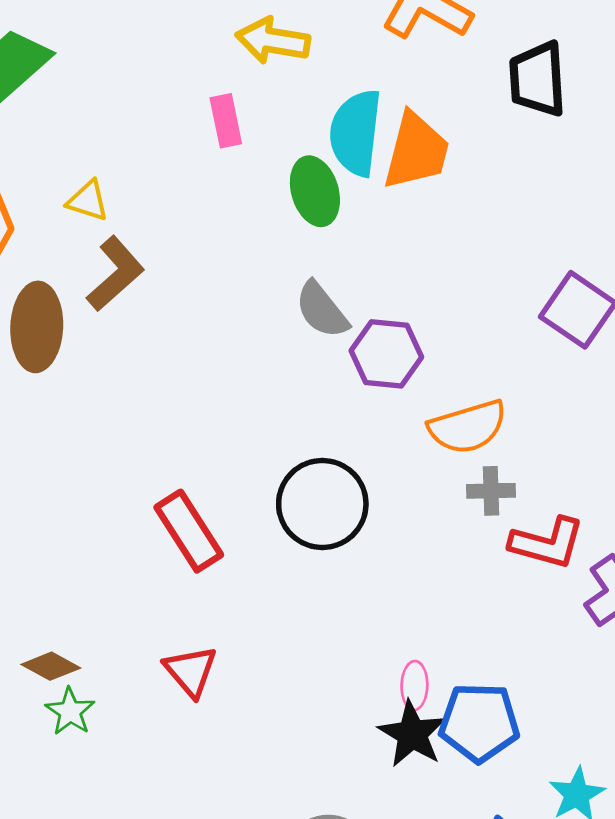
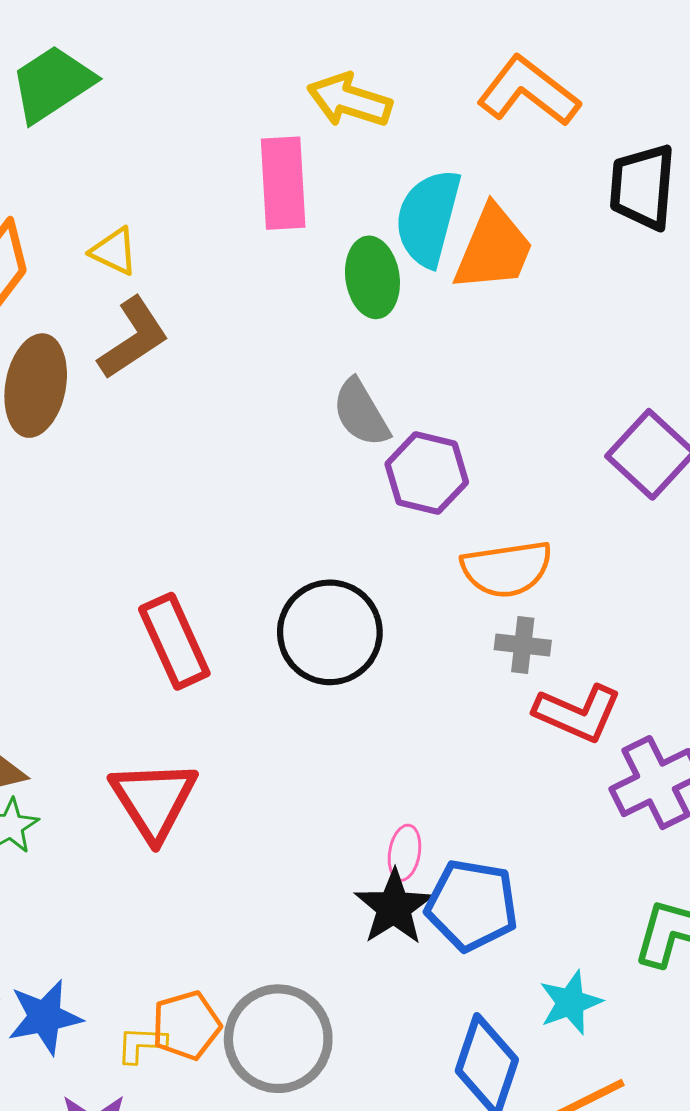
pink rectangle: (226, 121) -> (283, 183), size x1.5
red triangle: (191, 671) -> (154, 800), size x1.4

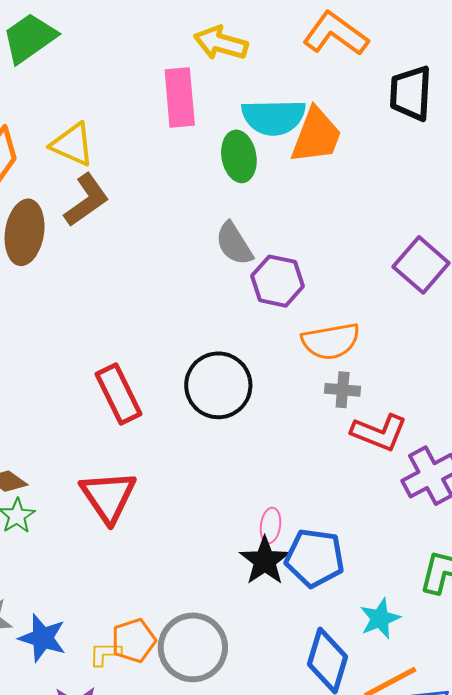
cyan semicircle: (428, 218) -> (274, 117), turned -104
yellow triangle: (114, 251) -> (72, 145), size x1.4
blue star: (45, 1017) -> (42, 638), turned 30

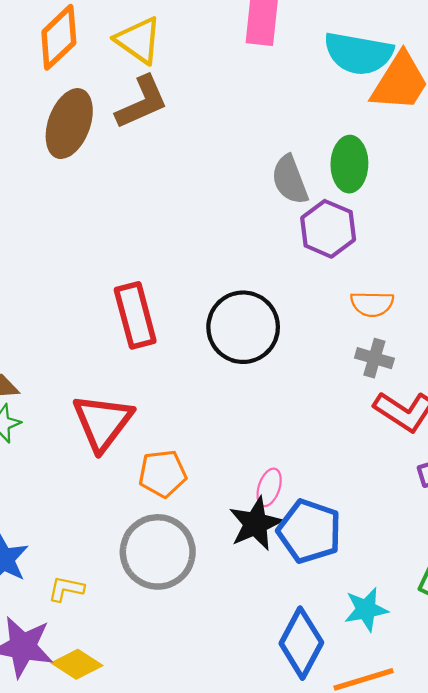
green ellipse: (239, 156) -> (349, 164), moved
orange semicircle: (331, 341) -> (372, 304), size x0.7
orange pentagon: (134, 641) -> (163, 474), moved
gray circle: (193, 647) -> (158, 552), moved

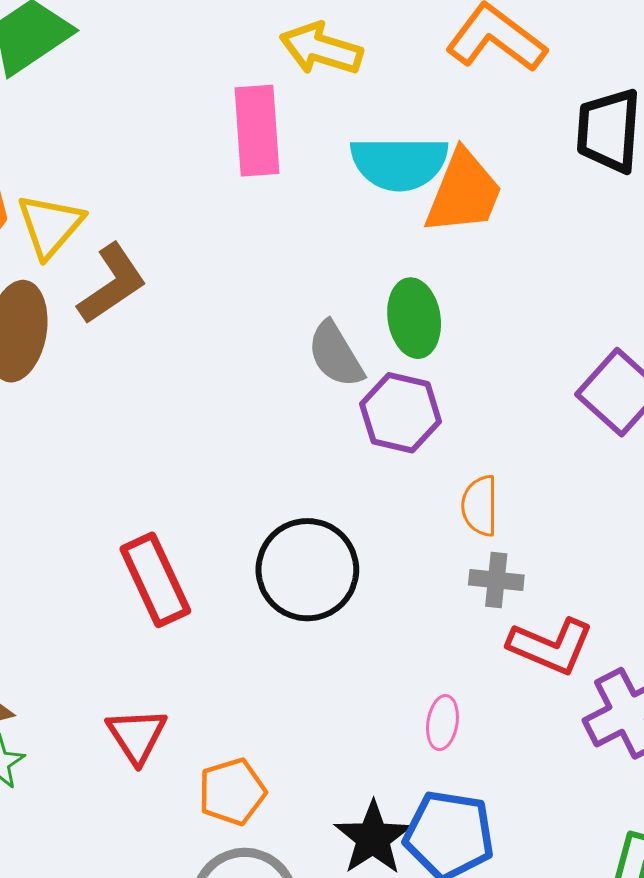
yellow triangle: (139, 40) -> (50, 226), moved, turned 46
orange semicircle: (372, 304) -> (480, 506), turned 99
red triangle: (103, 422) -> (137, 736), size x0.7
pink ellipse: (269, 487) -> (442, 723), moved

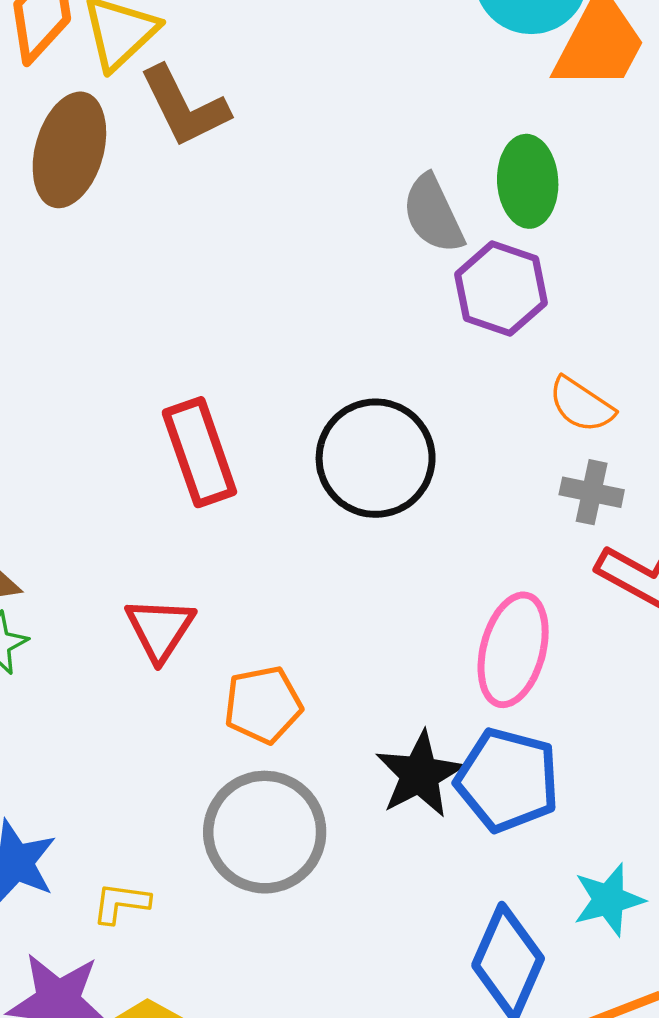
brown L-shape: (112, 284) -> (184, 107), turned 92
orange semicircle: (480, 506) -> (581, 405), turned -62
pink ellipse: (442, 723) -> (513, 650), size x1.8

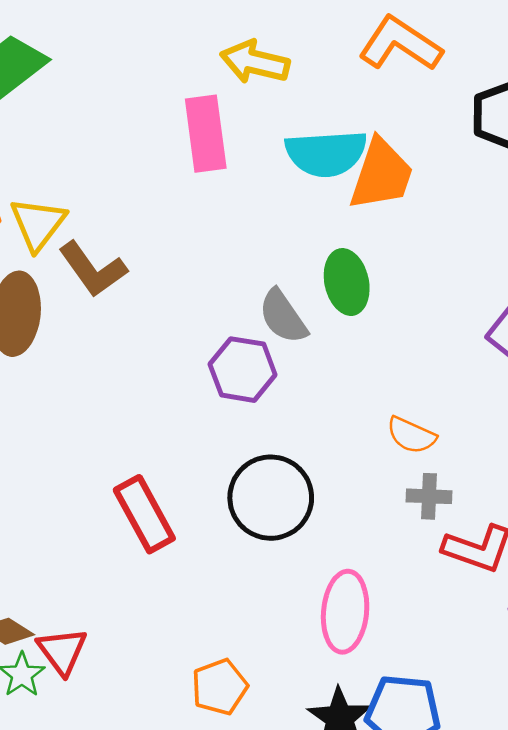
purple hexagon: (501, 289) -> (243, 370), moved
red triangle: (160, 629) -> (62, 651), moved
pink ellipse: (513, 650) -> (345, 612), moved

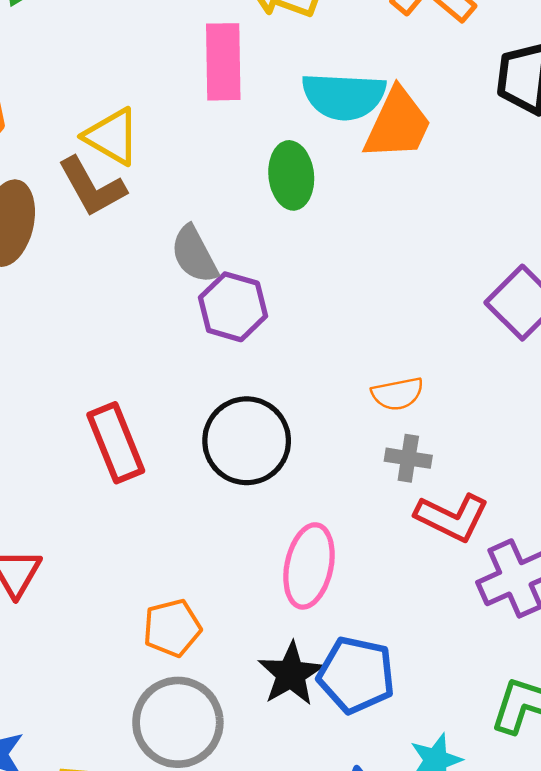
yellow triangle: (38, 224) -> (112, 136), moved, turned -44
green ellipse: (347, 282) -> (291, 175), moved
gray semicircle: (283, 317) -> (194, 254), moved
orange semicircle: (411, 435) -> (397, 394), turned -42

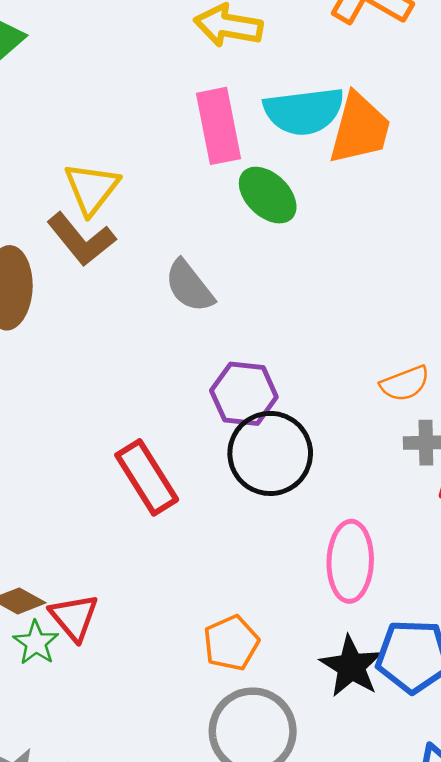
pink rectangle: (223, 62) -> (218, 126), moved
yellow triangle: (112, 136) -> (92, 188), turned 48
green ellipse: (291, 175) -> (268, 195), turned -30
purple hexagon: (233, 307) -> (244, 394), moved

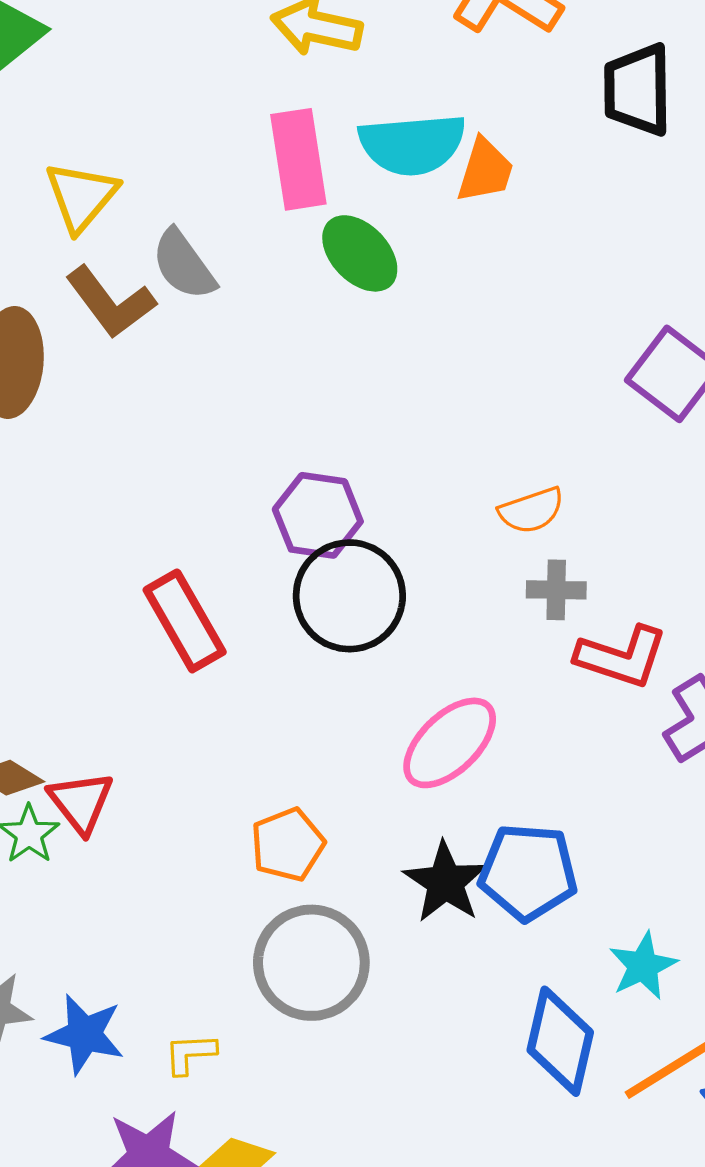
orange trapezoid: (360, 129) -> (485, 170), size x0.7
yellow triangle: (92, 188) -> (81, 196), moved
gray semicircle: (189, 286) -> (184, 265), moved
pink ellipse: (350, 561) -> (450, 743), turned 42

